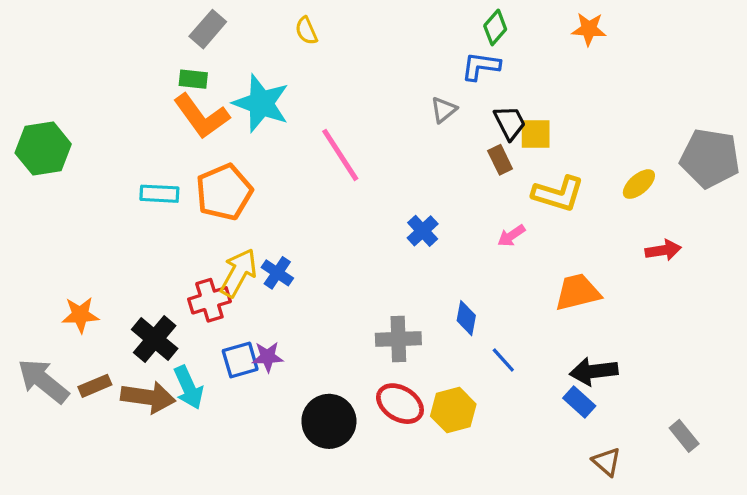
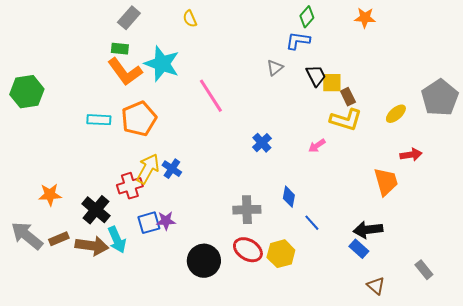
gray pentagon: (710, 158) -> (440, 98), turned 30
brown rectangle: (500, 160) -> (348, 97), moved
orange trapezoid: (578, 292) -> (386, 182), moved, turned 88

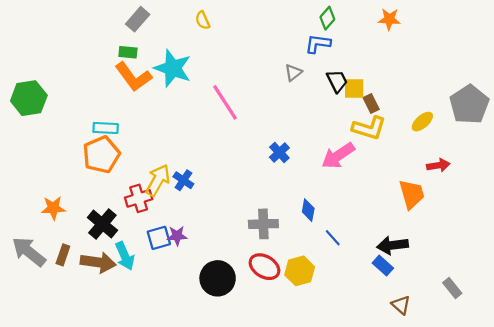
orange pentagon: (139, 119) -> (101, 155), moved
pink arrow: (317, 146) -> (338, 156), size x1.8
brown rectangle: (59, 239) -> (63, 255), turned -48

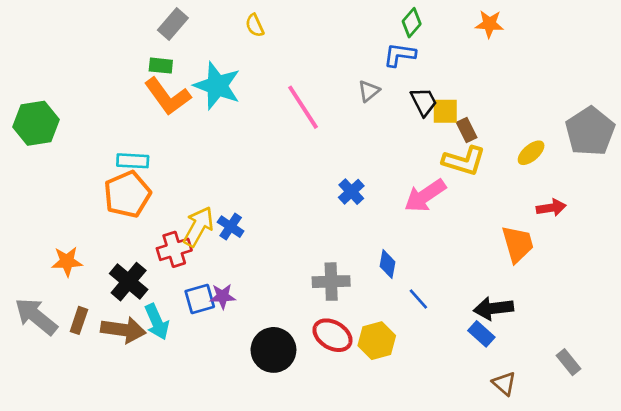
pink line: (225, 102) -> (303, 107), moved

